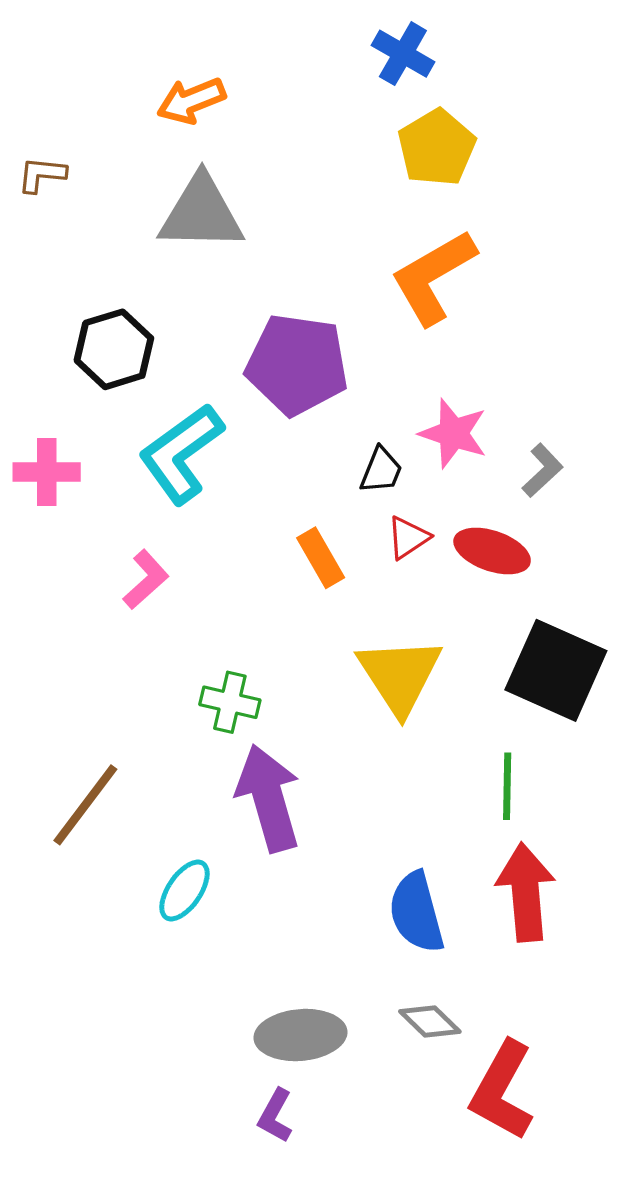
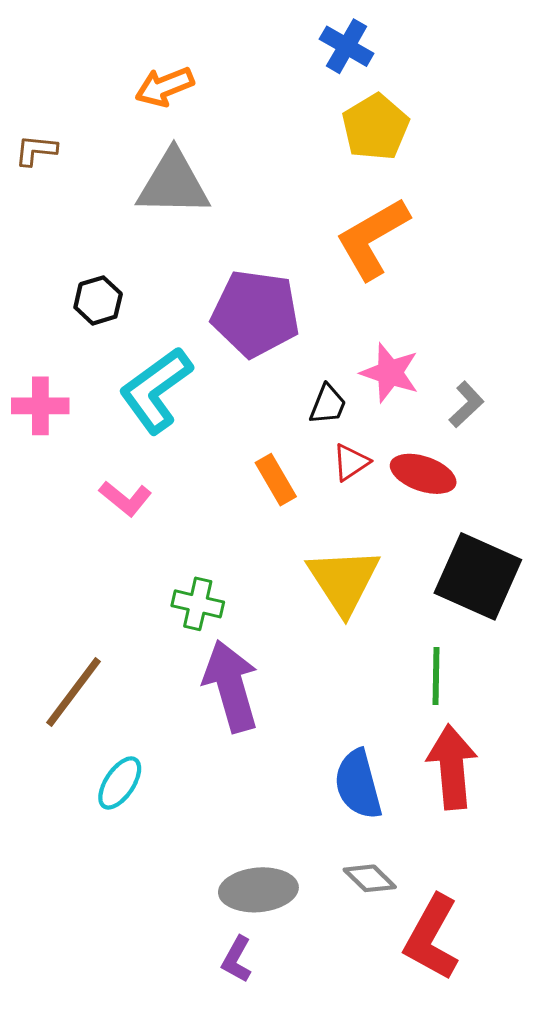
black hexagon: (114, 349) -> (98, 300), size x0.7
pink L-shape: (146, 580) -> (126, 498), turned 81
cyan ellipse: (184, 890) -> (120, 783), moved

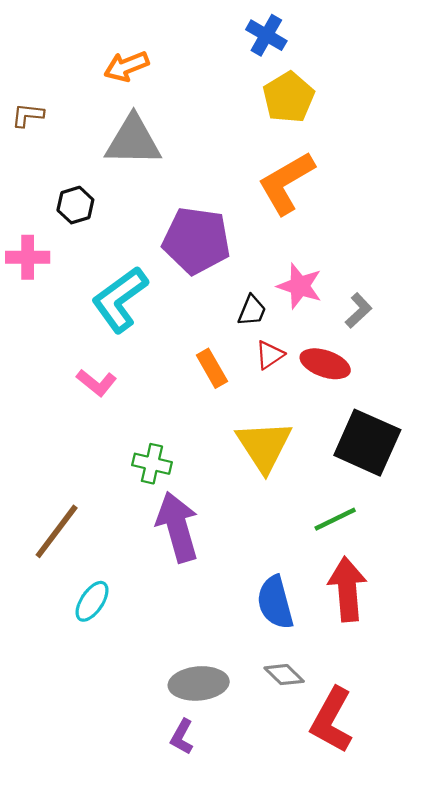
black hexagon: (98, 300) -> (75, 205), moved
pink cross: (40, 406) -> (28, 257), moved
green line: (436, 676) -> (335, 519), turned 63

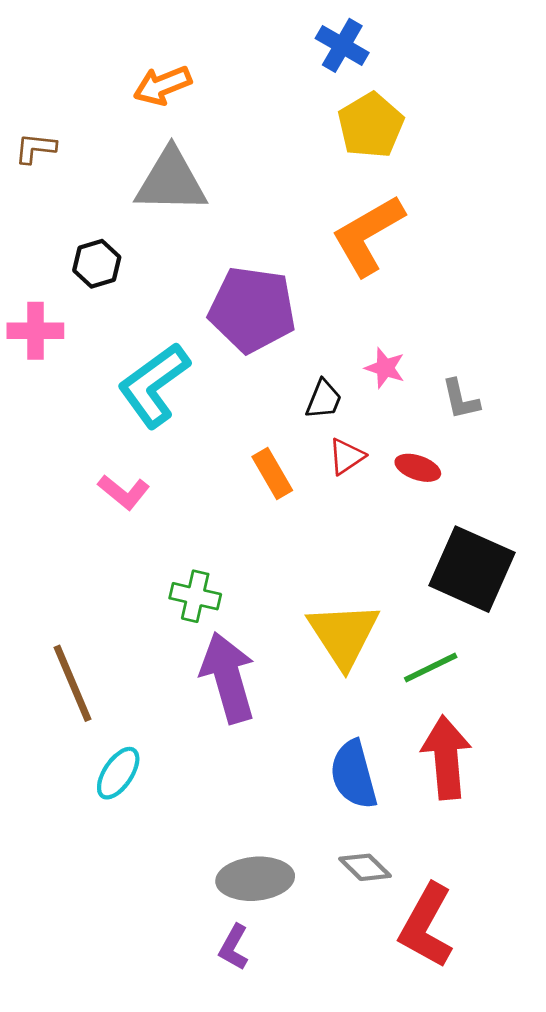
pink star: (300, 286) -> (385, 368), size x0.7
gray L-shape: (358, 311) -> (461, 399), turned 120
red ellipse: (325, 364) -> (418, 468), size x0.7
yellow triangle: (264, 446) -> (344, 635), moved
brown line: (57, 531) -> (72, 683), turned -60

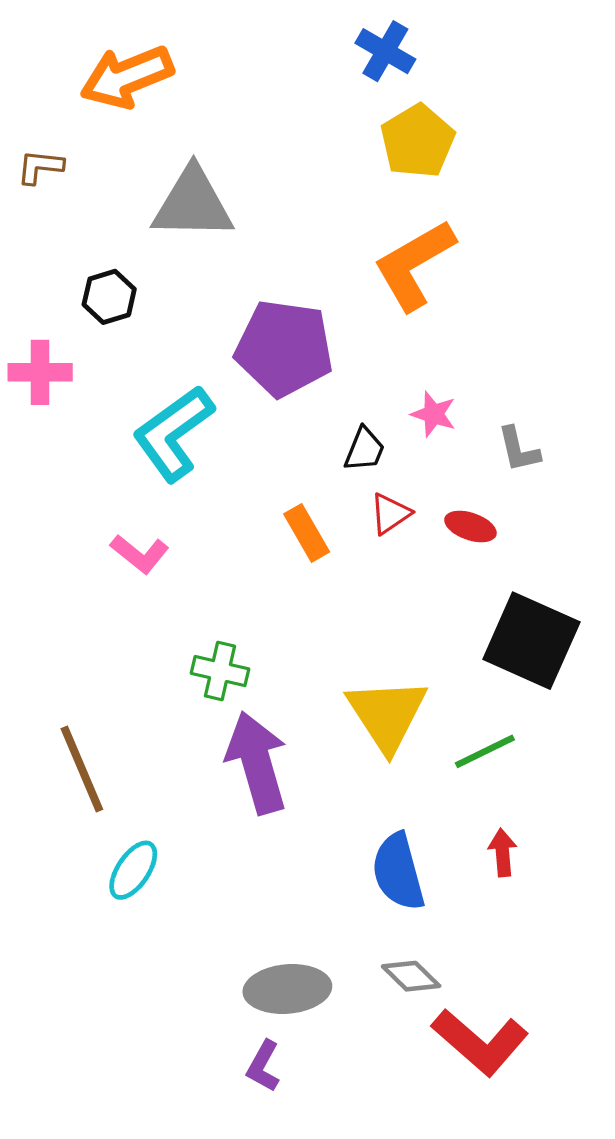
orange arrow: (162, 85) -> (127, 77), moved, size x1.4
red arrow: (446, 757) -> (503, 853), size x0.5
red L-shape: (426, 926) -> (480, 1042), turned -78

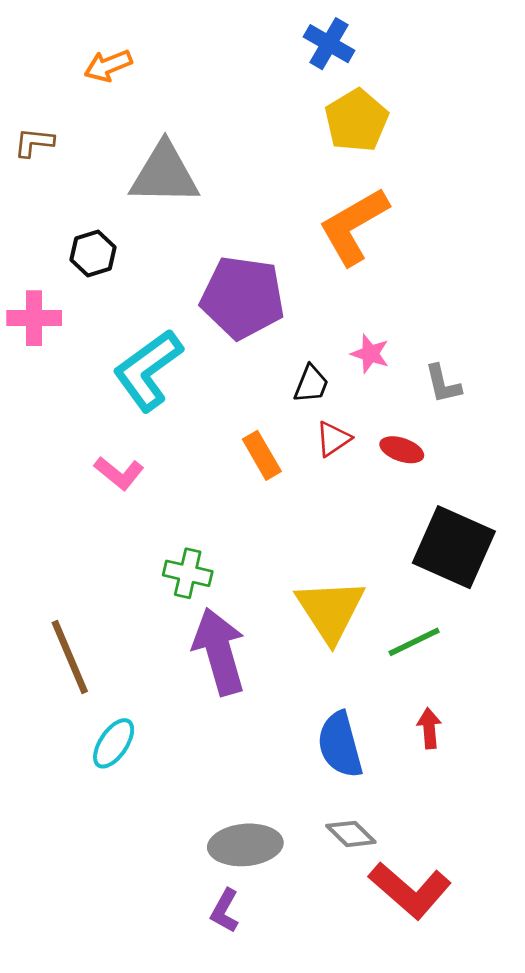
orange arrow: (127, 77) -> (108, 66), size x0.6

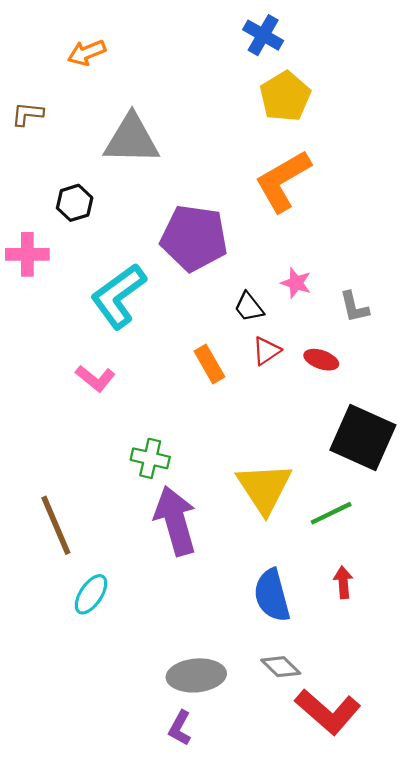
black trapezoid: (311, 384) -> (249, 307), turned 120

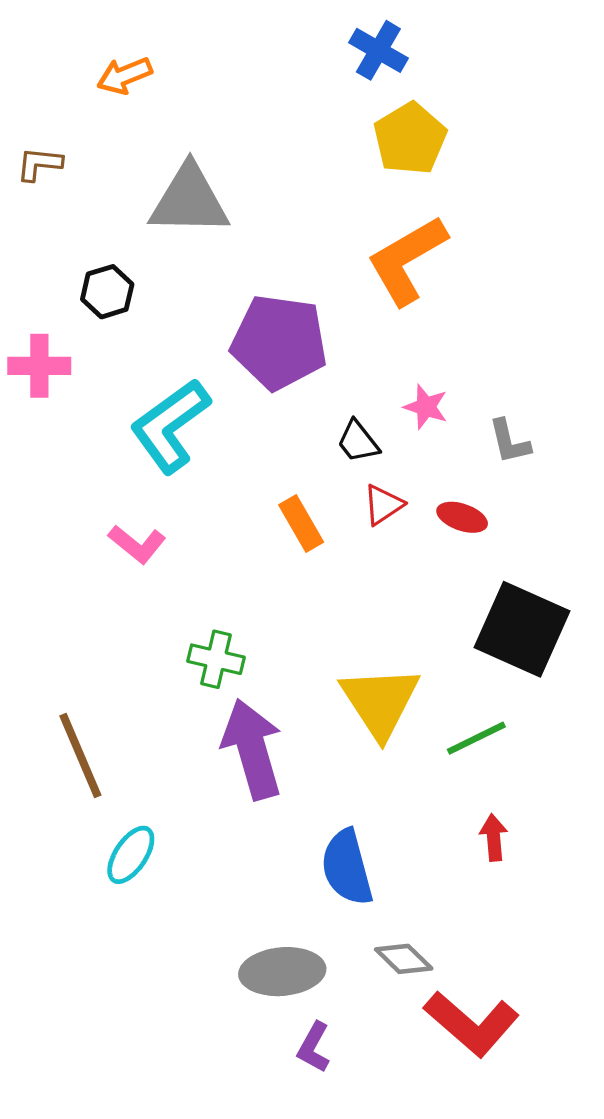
blue semicircle: (272, 595) -> (347, 867), moved
purple L-shape: (180, 728) -> (314, 1047), moved

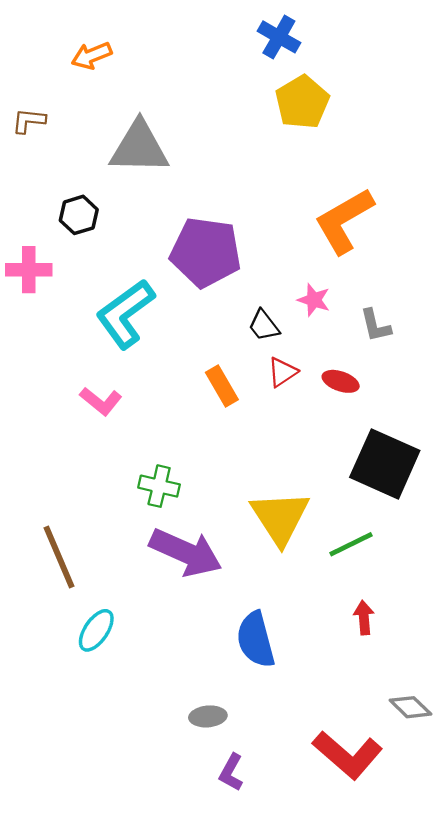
orange L-shape: (407, 260) -> (344, 221), moved
purple arrow: (252, 749) -> (186, 552), turned 130
gray diamond: (404, 959) -> (410, 707), moved
gray ellipse: (282, 972) -> (208, 716), size x0.6

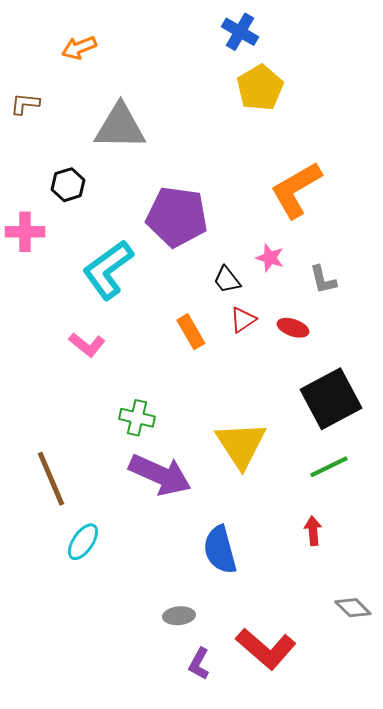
black square: (385, 464) -> (331, 399), turned 38
green line: (351, 544) -> (329, 467), moved
red L-shape: (348, 755) -> (266, 649), moved

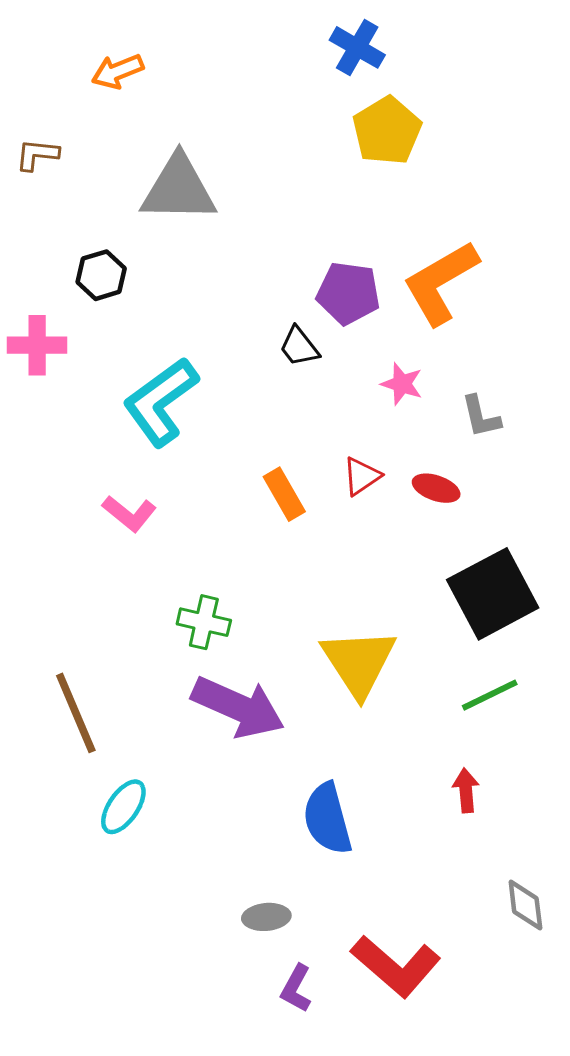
purple pentagon: (177, 217) -> (348, 293), moved, size x0.7
black trapezoid: (227, 280) -> (299, 347), moved
gray diamond: (353, 608) -> (525, 905), turned 39

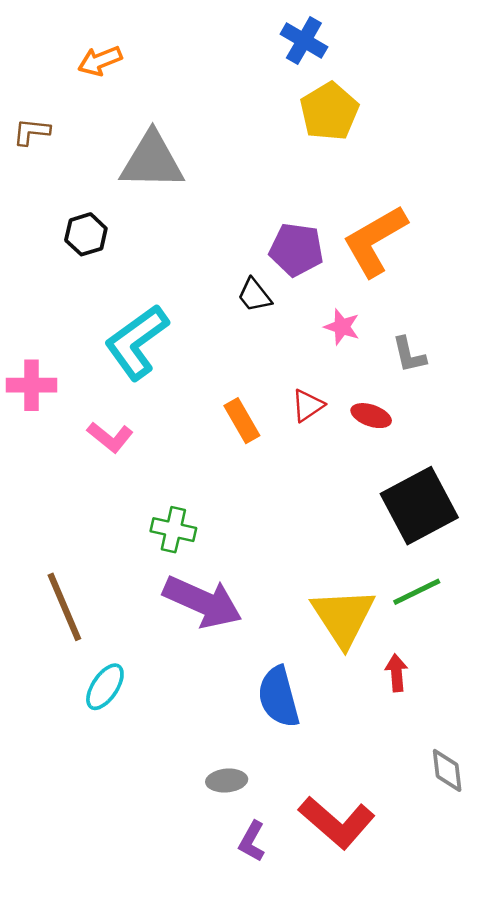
pink cross: (37, 345) -> (31, 385), moved
yellow triangle: (359, 662) -> (343, 617), moved

